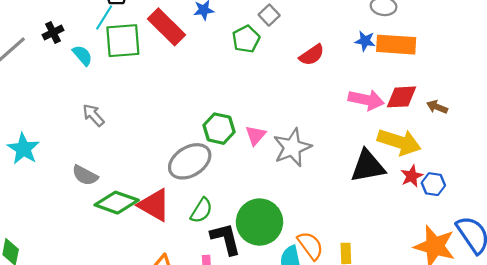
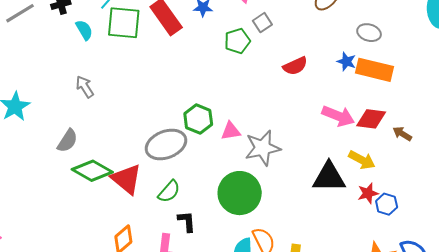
pink triangle: (256, 135) -> (231, 131), turned 30
yellow arrow: (399, 142) -> (362, 160), size x0.7
gray semicircle: (85, 175) -> (67, 141), turned -95
green circle: (260, 222) -> (240, 193), moved
black L-shape: (226, 239) -> (187, 221), size x0.7

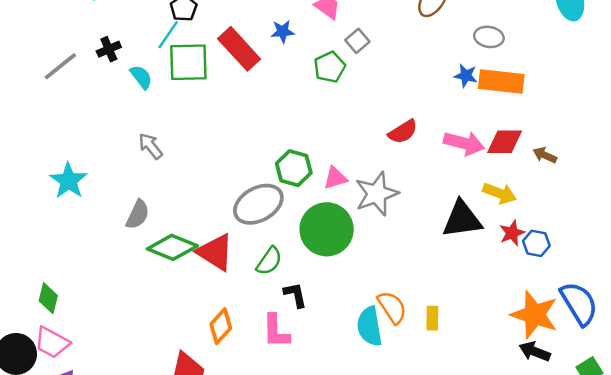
red semicircle: (295, 66) -> (403, 132), moved
green circle: (240, 193) -> (327, 229), moved

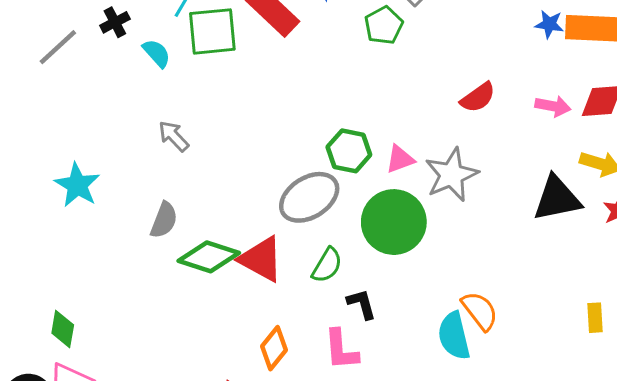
pink arrow: (464, 143) -> (553, 106), size x0.7
yellow rectangle: (432, 318) -> (595, 318), moved

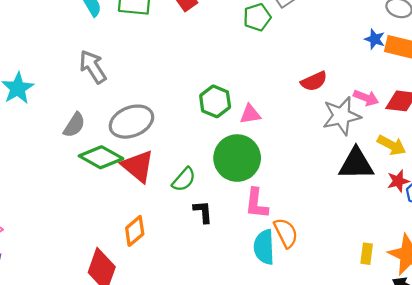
gray arrow: (174, 136) -> (93, 67), size x1.4
gray star: (451, 175) -> (341, 116), moved
gray ellipse: (309, 197) -> (131, 122), moved
pink L-shape: (341, 350) -> (256, 203), moved

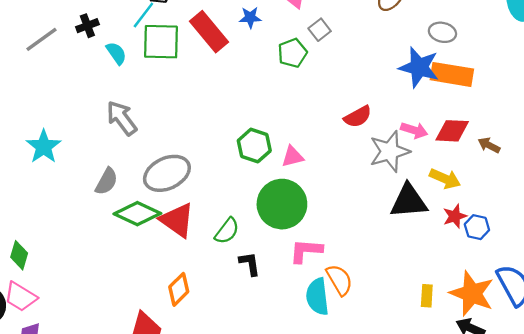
blue star: (375, 39) -> (419, 67), size x1.8
pink L-shape: (256, 203) -> (306, 251), turned 92

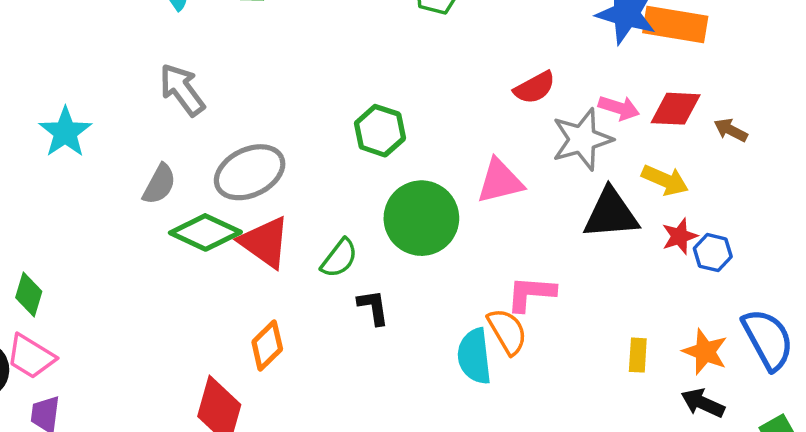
pink triangle: (293, 157) -> (500, 181), moved, size x1.4
pink L-shape: (306, 251) -> (531, 294), moved
orange star: (472, 293) -> (705, 352), size x0.7

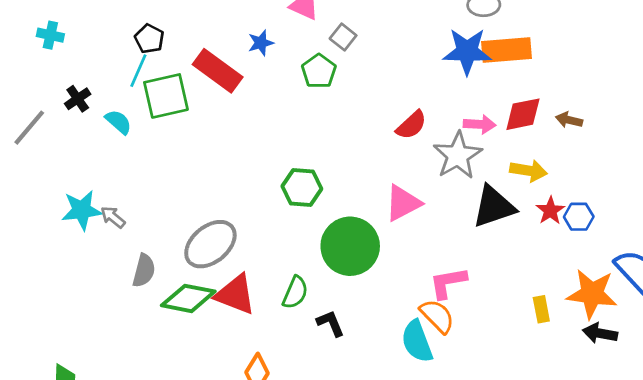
gray arrow: (182, 90) -> (113, 217), moved, size x0.6
cyan star: (65, 132) -> (82, 210), moved, turned -30
orange star: (705, 352) -> (592, 294), size x1.4

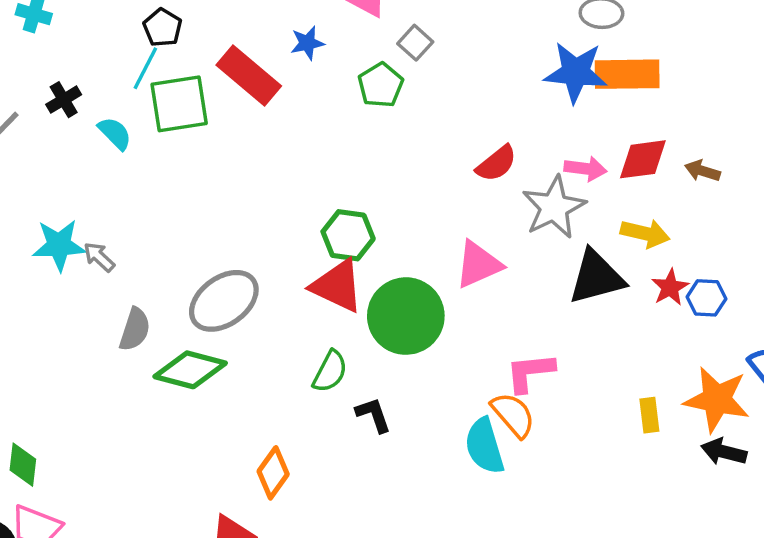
red triangle: (235, 295) -> (337, 286), moved

